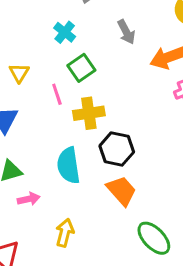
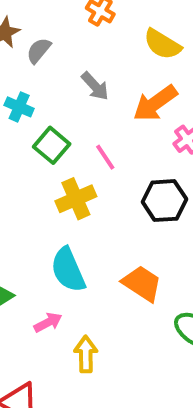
pink line: (57, 94) -> (105, 157), moved
black hexagon: (117, 149) -> (164, 201), moved
pink arrow: (29, 199) -> (48, 322), moved

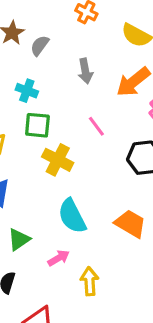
gray arrow: (95, 86) -> (85, 71), turned 35
green square: (52, 145) -> (37, 125), moved, turned -32
yellow cross: (76, 199) -> (58, 160), moved, turned -36

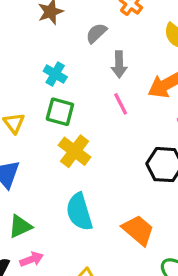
gray semicircle: (40, 46) -> (96, 33), moved
pink line: (96, 126) -> (121, 104), moved
pink arrow: (59, 258) -> (32, 259), moved

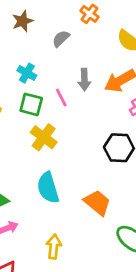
gray arrow: (119, 64) -> (84, 80), moved
pink line: (121, 104) -> (61, 97), moved

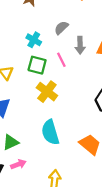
gray semicircle: (61, 39) -> (61, 28), moved

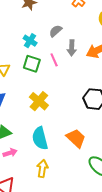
yellow cross: (47, 92) -> (39, 101), moved
cyan semicircle: (50, 132) -> (40, 138), moved

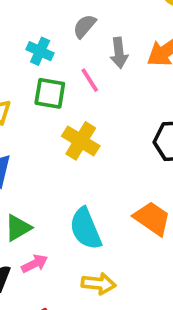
yellow cross: (39, 101) -> (81, 141), moved
yellow arrow: (42, 168) -> (98, 284), turned 96

